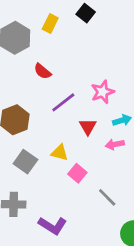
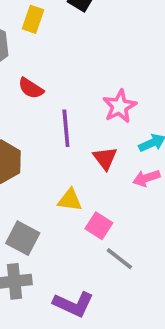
purple line: (63, 102) -> (66, 128), turned -50
gray square: (25, 162) -> (23, 238), moved
gray line: (107, 197) -> (119, 259), moved

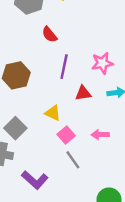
red triangle: (105, 158) -> (83, 93), turned 42
pink arrow: (146, 178) -> (100, 135), moved

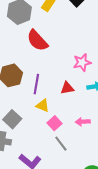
red semicircle: (49, 35) -> (37, 40), size x1.6
purple line: (64, 67) -> (36, 84), moved

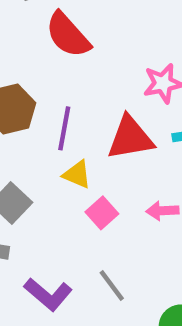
red triangle: (67, 88) -> (130, 138), size x1.6
gray line: (61, 144) -> (112, 286), moved

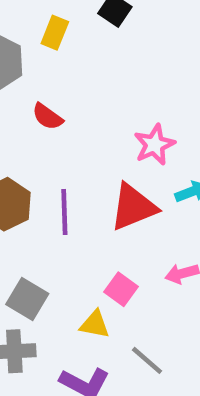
red semicircle: (68, 35) -> (47, 117), size x0.6
yellow triangle: (77, 174) -> (95, 324), moved

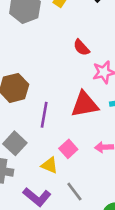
red semicircle: (47, 117) -> (81, 47), moved
purple line: (64, 212) -> (44, 115), moved

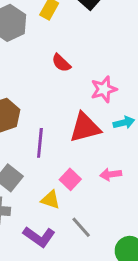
red semicircle: (81, 47) -> (61, 63), moved

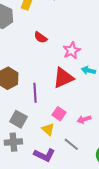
cyan arrow: (124, 123) -> (88, 70), turned -144
pink arrow: (111, 174) -> (84, 119), moved
yellow triangle: (50, 200) -> (48, 129), turned 32

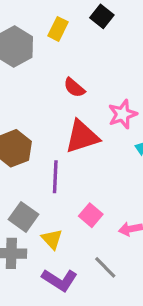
red triangle: (63, 78) -> (82, 137), moved
yellow triangle: (48, 129) -> (52, 239), moved

